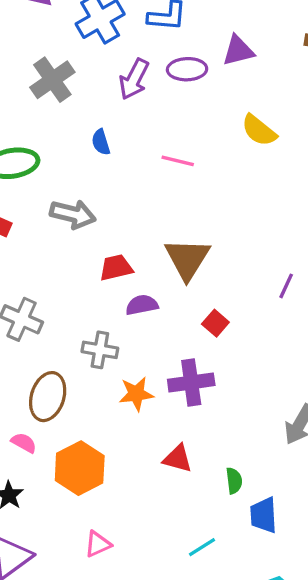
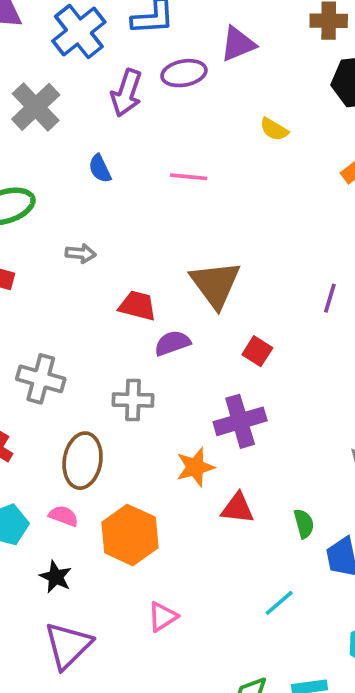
yellow semicircle: (259, 130) -> (274, 129), size x0.7
gray arrow: (73, 214) -> (81, 253), size x0.6
red trapezoid: (116, 268) -> (138, 306), turned 36
orange star: (136, 394) -> (195, 467), moved

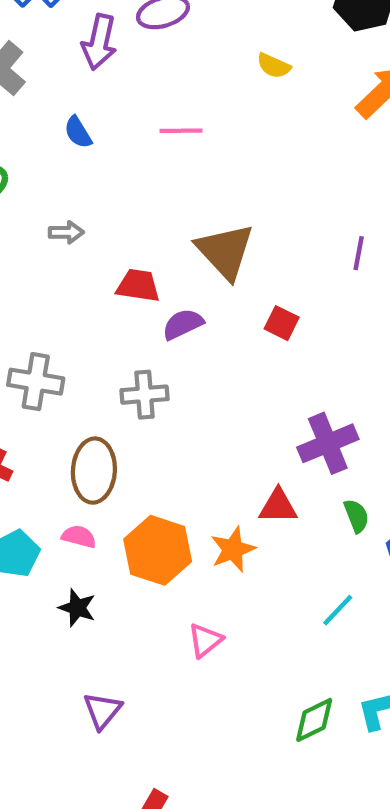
purple cross: (240, 421) -> (328, 443), moved
orange star: (195, 467) -> (233, 549), moved
purple triangle: (68, 645) -> (102, 711), moved, size x0.7

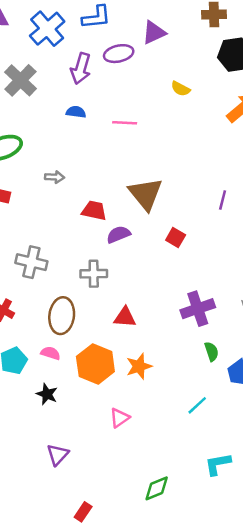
blue semicircle: (78, 132) -> (76, 112), moved, turned 126
red triangle: (278, 506) -> (125, 317), moved
green diamond: (314, 720) -> (157, 488), moved

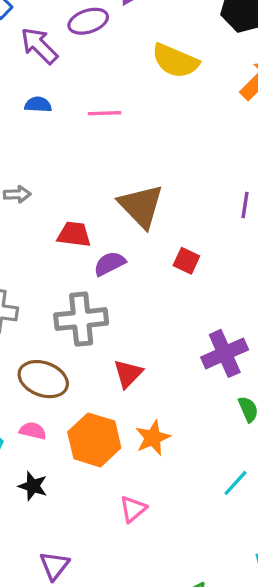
purple arrow: (81, 68) -> (39, 46), turned 124
yellow semicircle: (181, 89) -> (175, 61), size x1.8
gray cross: (94, 274) -> (81, 319), size x1.4
brown ellipse: (62, 316) -> (43, 379), turned -72
red triangle: (125, 317) -> (128, 374), turned -45

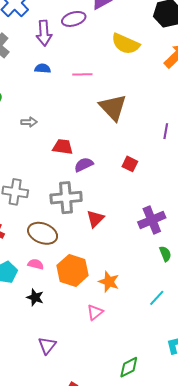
purple arrow: (39, 46) -> (44, 33), turned -140
brown triangle: (141, 206) -> (113, 107), moved
red triangle: (128, 374) -> (95, 219), moved
orange star: (153, 438) -> (109, 282), moved, turned -30

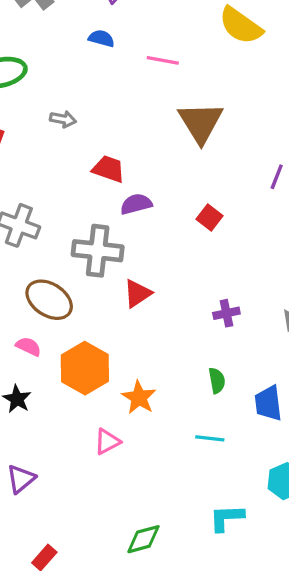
purple cross: (152, 220) -> (226, 313), size x0.6
green semicircle: (165, 254) -> (217, 381), moved
cyan line: (157, 298) -> (210, 438), turned 42

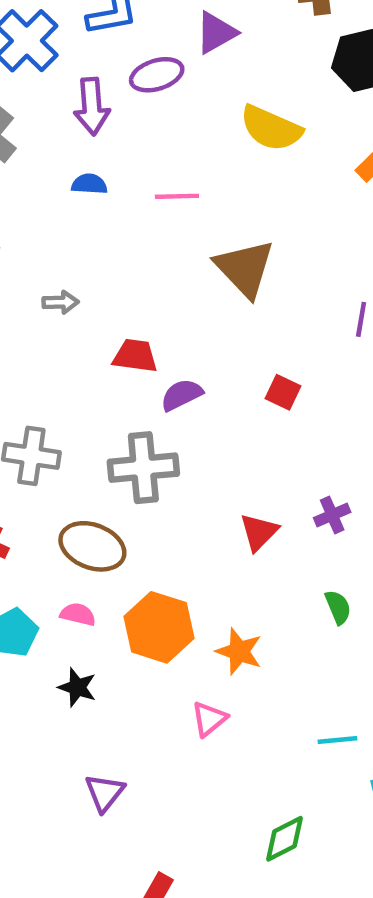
red triangle: (137, 293) -> (259, 532), moved
cyan line: (210, 438) -> (337, 740), moved

